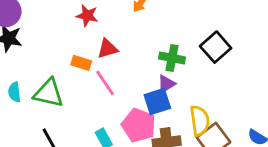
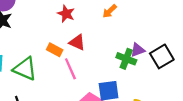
red triangle: (107, 49) -> (77, 42), turned 30
purple triangle: (166, 84) -> (138, 50), moved

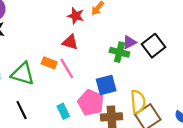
red star: (66, 14) -> (76, 16), moved
orange rectangle: (55, 50) -> (49, 63), moved

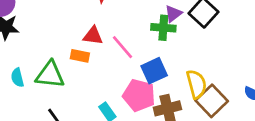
red triangle: (70, 42) -> (93, 36), moved
pink line: (67, 68) -> (123, 47), moved

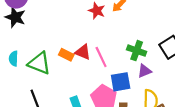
purple triangle: (173, 14) -> (144, 71), moved
red triangle: (93, 36) -> (83, 52), moved

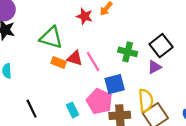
green triangle: (39, 63) -> (51, 38), moved
purple triangle: (144, 71) -> (154, 67), moved

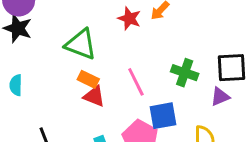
black square: (161, 46) -> (231, 68), turned 30
red triangle: (75, 58) -> (94, 96), moved

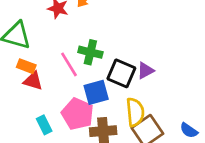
black square: (231, 68) -> (121, 73), moved, turned 32
green cross: (185, 73) -> (90, 52), moved

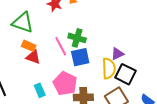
black square: (121, 73) -> (125, 74), moved
blue square: (96, 92) -> (80, 57), moved
yellow semicircle: (135, 112) -> (109, 68), moved

